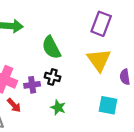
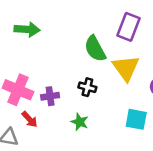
green semicircle: (51, 48) -> (95, 49), moved
black cross: (52, 77) -> (87, 87), moved

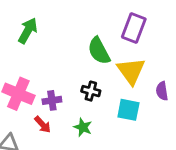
green arrow: (27, 29) -> (28, 31), turned -65
red arrow: (30, 119) -> (43, 125), moved
cyan square: (136, 119) -> (128, 110), moved

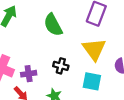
green semicircle: (99, 51) -> (53, 25), moved

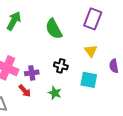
yellow triangle: (94, 49) -> (91, 51), size x0.6

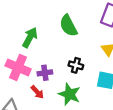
green arrow: (14, 21) -> (30, 38), moved
green star: (55, 93) -> (69, 94), size x1.5

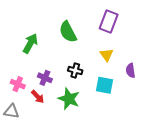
pink cross: (18, 67) -> (18, 84), moved, size x0.6
purple cross: (45, 73) -> (45, 78), turned 32

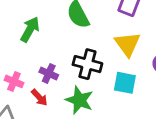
yellow triangle: (107, 55) -> (127, 44), size x1.5
black cross: (75, 71) -> (87, 64), size x1.5

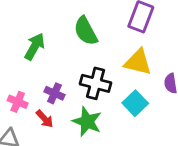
yellow triangle: (127, 44) -> (138, 62), turned -40
cyan square: (125, 83) -> (135, 103), turned 35

